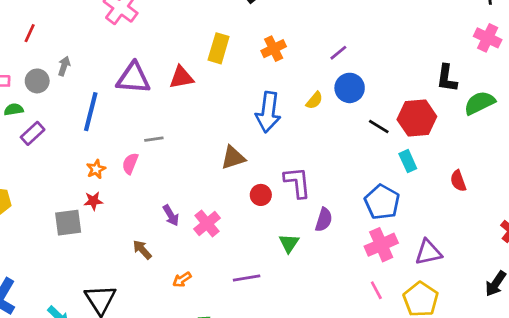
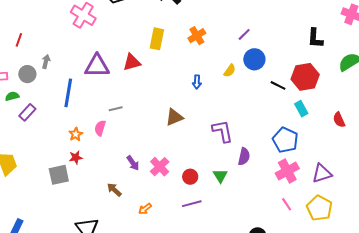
black L-shape: (447, 78) -> (315, 38), moved
blue arrow: (268, 112) -> (197, 82), size x0.5
red circle: (261, 195) -> (190, 177), moved

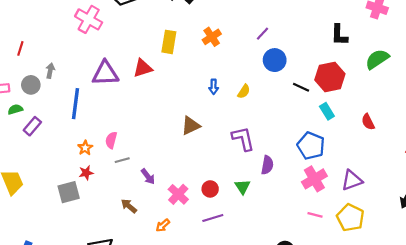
yellow semicircle: (230, 71) -> (244, 91), moved
gray line: (116, 109) -> (122, 160), moved
pink cross: (160, 167) -> (178, 194), moved
pink line: (287, 204) -> (315, 215), turned -40

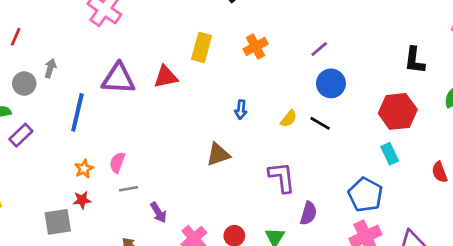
blue arrow: (214, 87) -> (241, 110), moved
black line: (301, 87) -> (320, 123), moved

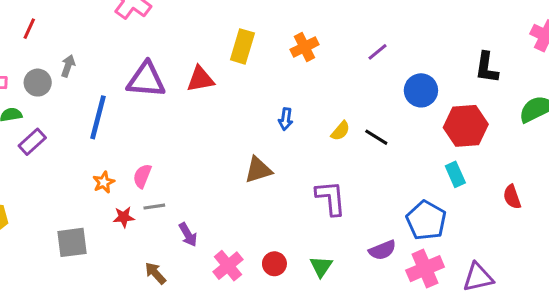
blue circle: (331, 83) -> (421, 90), moved
red star: (82, 200) -> (124, 217), moved
purple semicircle: (309, 213) -> (382, 250), moved, turned 50

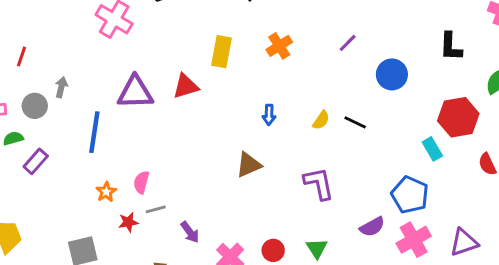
red hexagon: (466, 126) -> (458, 117), moved

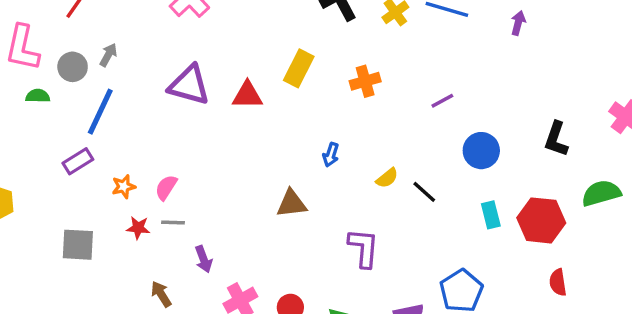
blue line: (94, 132) -> (100, 112), moved
cyan rectangle: (432, 149) -> (491, 215), moved
purple rectangle: (36, 161) -> (78, 161), moved

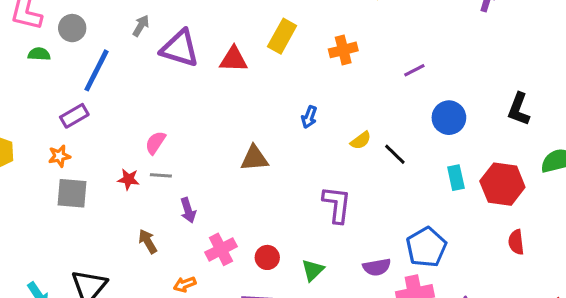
gray arrow: (108, 55) -> (141, 26), moved
orange star: (124, 187) -> (59, 156), moved
brown triangle: (292, 204) -> (254, 158), moved

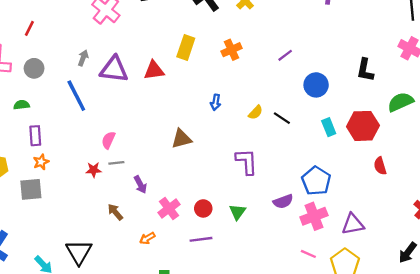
green semicircle: (39, 54) -> (22, 105), moved
blue line: (97, 70) -> (76, 96), moved, turned -44
purple rectangle: (74, 116) -> (35, 136), moved, turned -54
gray square: (72, 193) -> (31, 189), moved

